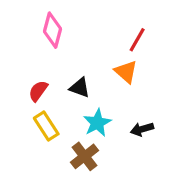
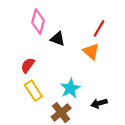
black triangle: (80, 88) -> (58, 39), moved
black arrow: (142, 129) -> (99, 103), moved

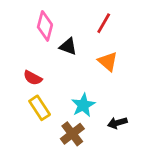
red line: (99, 28) -> (104, 23), moved
red semicircle: (28, 65) -> (33, 78), turned -98

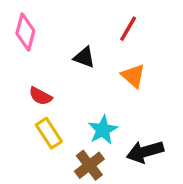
pink diamond: (45, 26) -> (25, 32), moved
black arrow: (117, 123) -> (145, 152), size x1.5

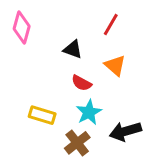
red semicircle: (40, 96) -> (82, 83), moved
yellow rectangle: (49, 133) -> (42, 115), turned -40

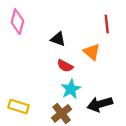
red line: (111, 25) -> (107, 24), moved, turned -36
yellow rectangle: (42, 115) -> (19, 106), moved

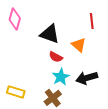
black triangle: (58, 39) -> (50, 34), size x1.5
black arrow: (100, 104) -> (87, 78), moved

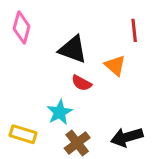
cyan star: (61, 77) -> (60, 112), moved
black arrow: (87, 78) -> (127, 137), moved

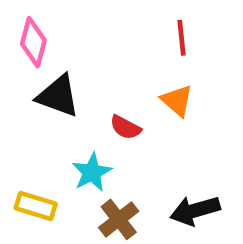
red line: (134, 30) -> (181, 38), moved
black triangle: (73, 49) -> (58, 96), moved

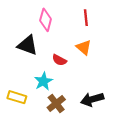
pink diamond: (33, 42) -> (46, 20), moved

